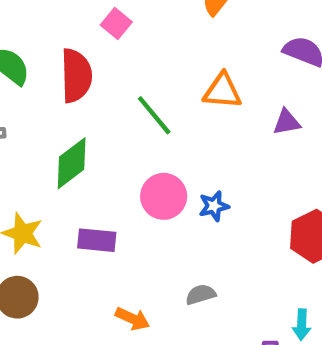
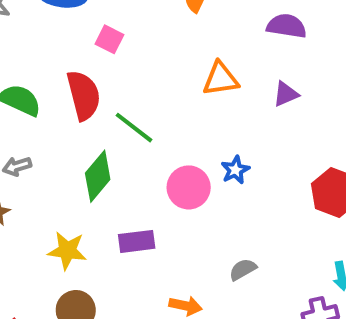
green line: (154, 115) -> (134, 128), moved
blue star: (214, 206) -> (235, 170), moved

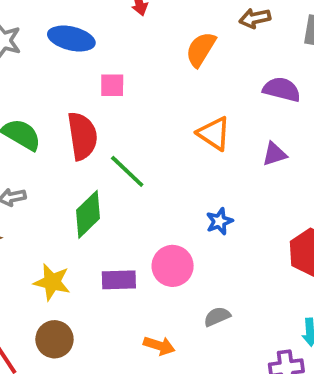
pink square: (109, 39) -> (112, 85), turned -32
orange triangle: (220, 79) -> (214, 133), turned 36
pink circle: (189, 187) -> (173, 266), moved

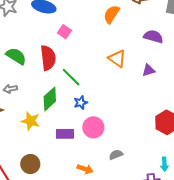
pink square: (112, 85) -> (64, 32), turned 32
blue star: (219, 221) -> (81, 103), moved
yellow star: (52, 282) -> (31, 121), moved

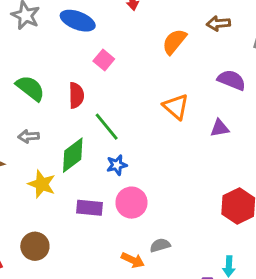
red semicircle: (48, 58) -> (76, 95), size x0.7
gray arrow: (10, 89) -> (29, 136), moved
orange arrow: (85, 169) -> (133, 260), moved

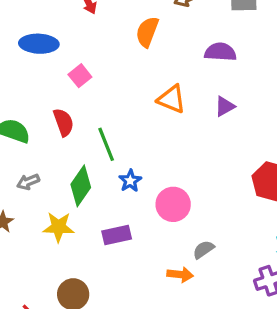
pink square: (104, 60) -> (80, 76), turned 30
green line: (107, 127) -> (106, 144), turned 36
pink circle: (131, 203) -> (173, 204), moved

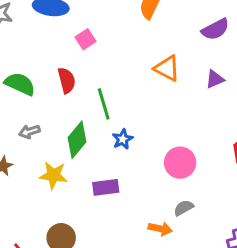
purple semicircle: (220, 52) -> (215, 29), turned 144
pink circle: (173, 204) -> (180, 163), moved

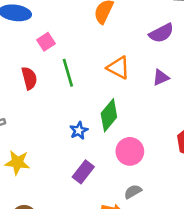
green line: (104, 104) -> (68, 73), moved
green diamond: (77, 140) -> (109, 115), moved
purple rectangle: (106, 187) -> (83, 172), moved, turned -45

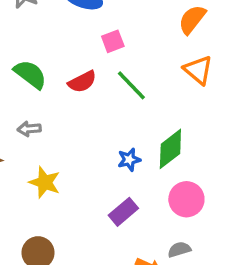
orange triangle: (118, 68) -> (198, 70), moved
green line: (68, 73) -> (131, 85), turned -40
red semicircle: (29, 78) -> (82, 82), turned 65

